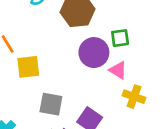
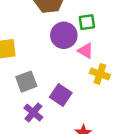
gray square: (51, 104) -> (26, 82), turned -30

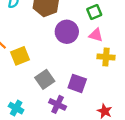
green square: (87, 22) -> (94, 12), moved
pink triangle: (86, 51) -> (96, 35), moved

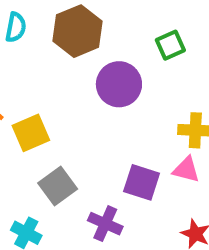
pink triangle: (96, 35) -> (186, 170), moved
gray square: (45, 79) -> (58, 186), moved

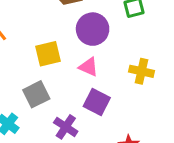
yellow square: (31, 133) -> (48, 54), moved
pink triangle: (186, 170) -> (89, 67), moved

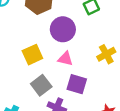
yellow cross: (141, 71) -> (106, 54), turned -30
gray square: (36, 94) -> (41, 85), moved

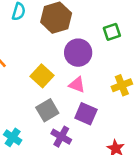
yellow square: (32, 55) -> (42, 76), turned -30

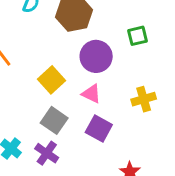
gray square: (47, 110) -> (54, 120), turned -30
purple cross: (61, 137) -> (47, 153), moved

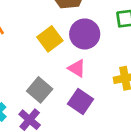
yellow square: (52, 80) -> (50, 39), moved

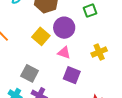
gray square: (40, 90) -> (30, 73), moved

